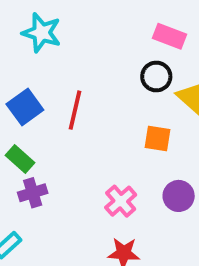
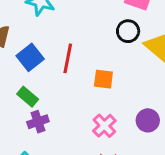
orange square: (157, 138) -> (103, 79), moved

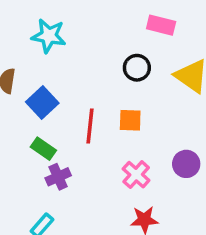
black circle: (128, 31) -> (137, 68), moved
red line: (68, 58) -> (90, 126), moved

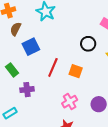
green rectangle: (43, 149) -> (12, 70), moved

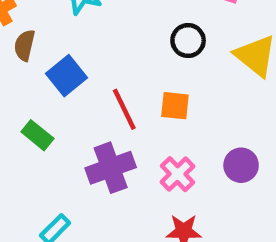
red line: (53, 67) -> (124, 109), turned -36
purple cross: (27, 90) -> (111, 168), moved, size x1.5

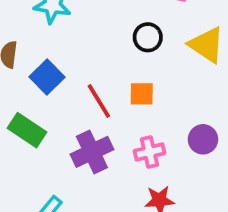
green rectangle: (37, 135) -> (27, 130), size x1.4
pink cross: (177, 174) -> (149, 152), turned 36

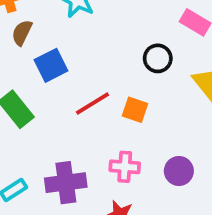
red line: (99, 101) -> (93, 104), turned 72
purple cross: (92, 152) -> (66, 183), moved

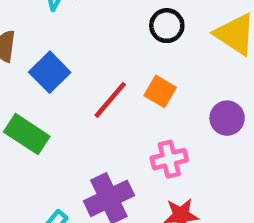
orange square: (135, 110) -> (160, 91), turned 30
purple circle: (179, 171) -> (227, 118), moved

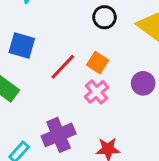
blue square: (50, 72) -> (22, 46), turned -32
pink cross: (169, 159) -> (97, 92), moved, turned -30

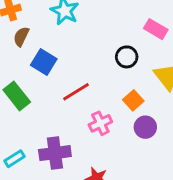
orange square: (98, 63) -> (133, 100), moved

